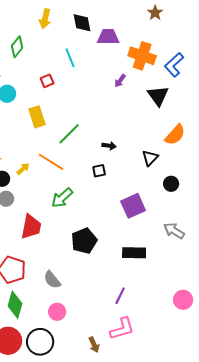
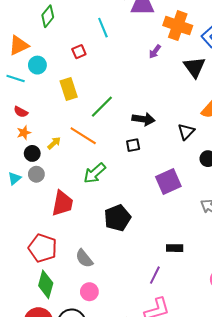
black arrow: (109, 146) -> (143, 119), size x1.5
black rectangle: (134, 253) -> (175, 248), moved, size x0.7

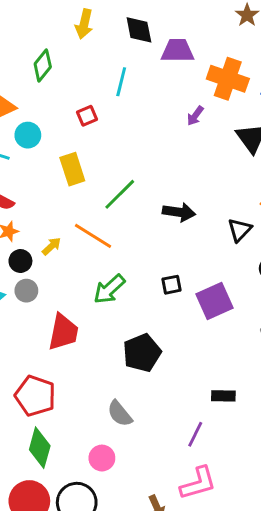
cyan line: (103, 28) -> (121, 82), turned 36
black square: (133, 145) -> (172, 285), moved
gray semicircle: (84, 258) -> (120, 414), moved

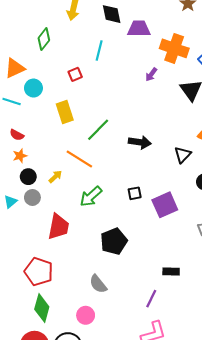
yellow arrow: (52, 246) -> (55, 177), moved

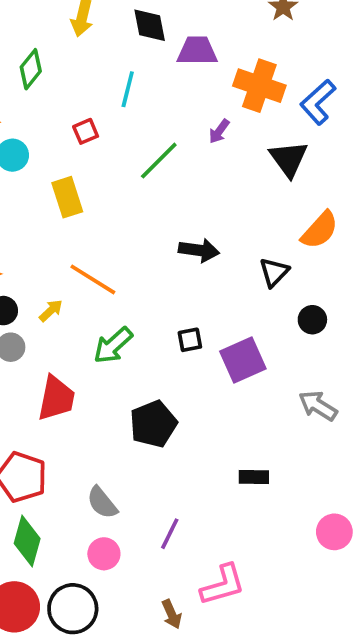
green line: (98, 130) -> (159, 161), moved
gray semicircle: (98, 284) -> (102, 503), moved
purple line: (151, 299) -> (170, 534), moved

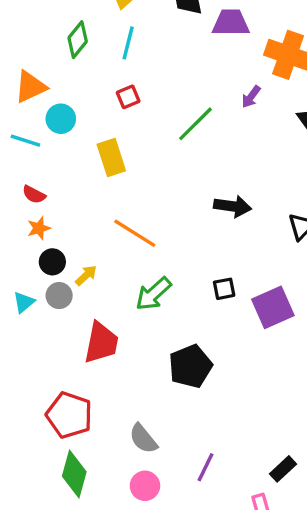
cyan line: (128, 89) -> (128, 43), moved
yellow arrow: (51, 311) -> (86, 275), moved
black rectangle: (254, 477) -> (283, 469), moved, turned -44

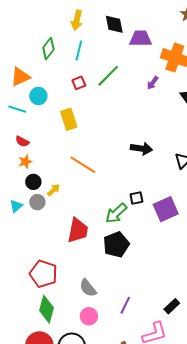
green line: (195, 124) -> (108, 76), moved
green arrow: (153, 294) -> (116, 213), moved
red trapezoid: (101, 343) -> (78, 230), moved

